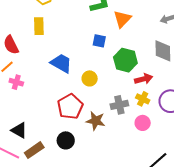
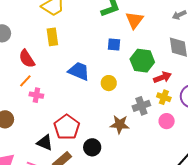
red pentagon: (70, 107) -> (67, 127), moved

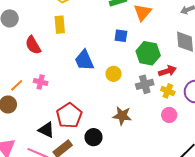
blue trapezoid: (79, 71) -> (84, 60), turned -140
orange line: (25, 81) -> (17, 85), moved
gray cross: (141, 106) -> (145, 84), moved

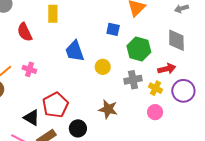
red arrow: (167, 71) -> (167, 69), moved

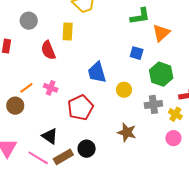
yellow rectangle: (53, 14) -> (68, 31), moved
red pentagon: (55, 105) -> (80, 108), moved
black circle: (78, 128) -> (87, 149), moved

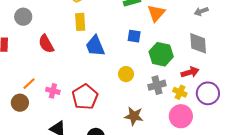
yellow rectangle: (68, 31) -> (80, 22), moved
blue trapezoid: (97, 72) -> (95, 46), moved
pink cross: (51, 88) -> (53, 91), moved
pink circle: (173, 138) -> (181, 116), size x1.5

